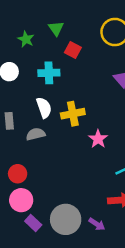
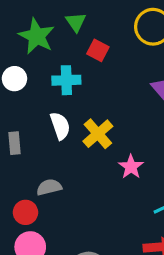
green star: (26, 39) -> (37, 36), size x1.6
yellow cross: (73, 114) -> (98, 134), turned -30
gray semicircle: (36, 134) -> (49, 187), moved

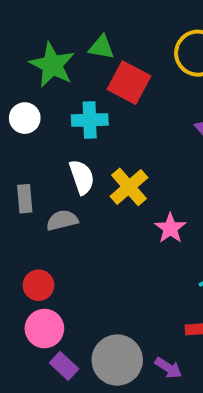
green triangle: (76, 22) -> (101, 47), turned -45
red square: (98, 50) -> (129, 83), size x1.5
gray semicircle: (49, 187) -> (62, 220), moved

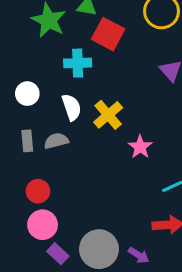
white circle: (25, 118) -> (27, 94), moved
gray rectangle: (25, 199) -> (27, 141), moved

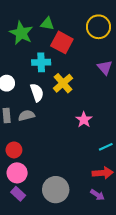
yellow cross: (108, 115) -> (63, 83), moved
purple rectangle: (58, 254) -> (18, 194), moved
purple arrow: (139, 255) -> (97, 195), moved

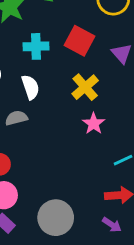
red square: (62, 42) -> (80, 41), moved
yellow cross: (63, 83) -> (85, 87), moved

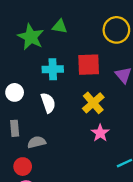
red square: (80, 41) -> (89, 65), turned -30
gray semicircle: (16, 118) -> (37, 142), moved

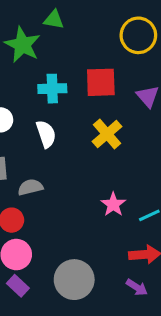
green triangle: (60, 26) -> (54, 20), moved
pink star: (100, 133) -> (113, 204), moved

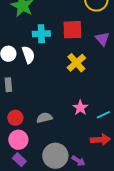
white semicircle: (46, 134) -> (28, 55), moved
gray semicircle: (30, 187) -> (44, 118), moved
purple arrow: (137, 287) -> (78, 161), moved

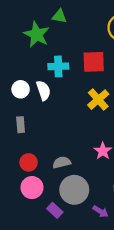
gray circle: (55, 156) -> (74, 190), moved
purple rectangle: (19, 160) -> (55, 210), moved

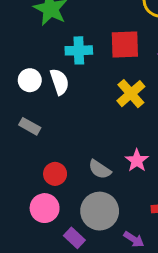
gray rectangle: (21, 125) -> (30, 126), turned -56
red circle: (29, 162) -> (55, 174), moved
gray semicircle: (62, 162) -> (100, 169), moved, turned -132

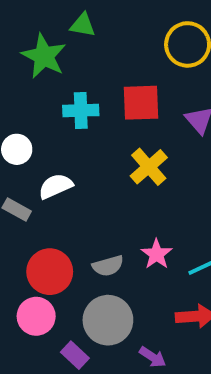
white semicircle: (59, 82) -> (56, 186), moved, turned -95
gray semicircle: (100, 169) -> (108, 266), turned -50
red circle: (55, 174) -> (50, 272), size x1.5

